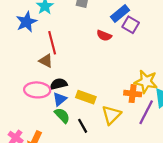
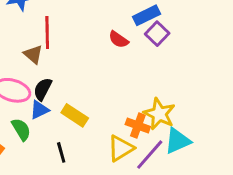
black semicircle: (59, 84) -> (43, 89), turned -63
green semicircle: (62, 115) -> (21, 129), moved
yellow triangle: (111, 115) -> (121, 148), moved

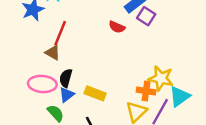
red line: (47, 33) -> (60, 33), turned 35

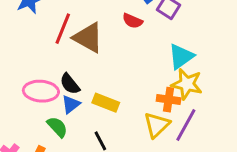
brown triangle: (53, 53) -> (88, 38), moved, size x1.6
black semicircle: (66, 78) -> (70, 84), turned -54
cyan triangle: (180, 97) -> (181, 57), moved

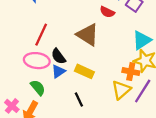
red line: (63, 29) -> (41, 35), moved
brown triangle: (88, 38) -> (88, 35), moved
green semicircle: (57, 127) -> (38, 88), moved

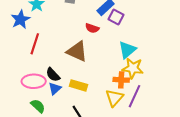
red line: (41, 35) -> (35, 44), moved

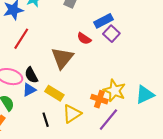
cyan triangle: (127, 50) -> (145, 95), moved
brown triangle: (77, 51) -> (62, 58), turned 30
yellow triangle: (114, 98) -> (72, 114), moved

